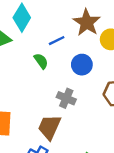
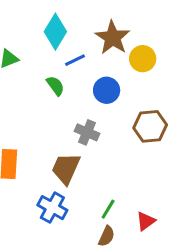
cyan diamond: (22, 18) -> (55, 32), moved

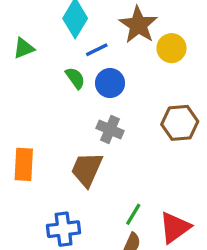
blue circle: (107, 90) -> (110, 83), moved
blue cross: (52, 208) -> (64, 229), moved, turned -36
red triangle: (146, 221) -> (175, 227), size x1.5

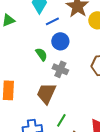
green semicircle: (75, 78) -> (41, 54), moved
green line: (133, 214) -> (61, 120), moved

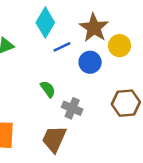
blue circle: (60, 41) -> (90, 62), moved

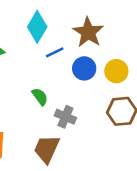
yellow circle: (119, 46) -> (116, 71), moved

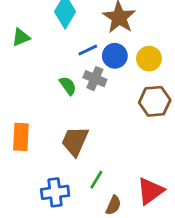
blue line: (55, 52) -> (88, 50), moved
gray cross: (65, 117) -> (95, 79), moved

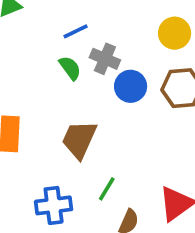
blue line: (88, 50) -> (76, 31), moved
blue circle: (115, 56) -> (131, 86), moved

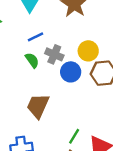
yellow circle: (175, 33) -> (88, 51), moved
green line: (107, 189) -> (74, 136), moved

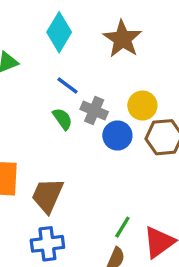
blue line: (36, 37) -> (67, 86), turned 63
brown trapezoid: (38, 106) -> (47, 195), moved

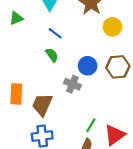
yellow circle: (142, 106) -> (112, 27), moved
gray cross: (94, 111) -> (72, 84), moved

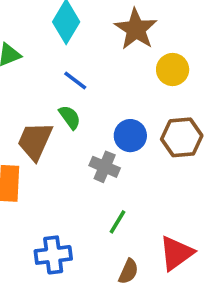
brown trapezoid: (42, 105) -> (35, 141), moved
green line: (91, 125) -> (117, 222), moved

